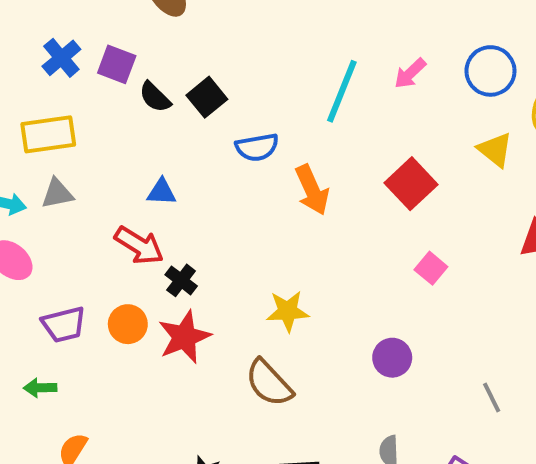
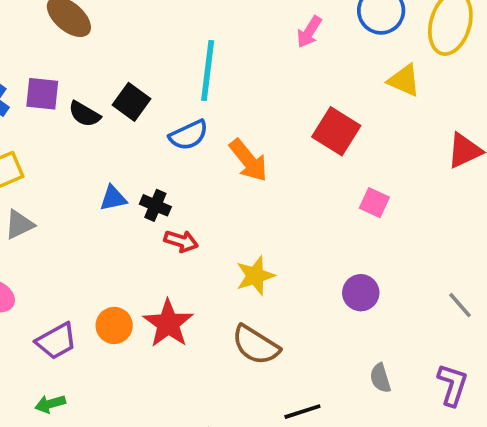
cyan line: (342, 91) -> (208, 70), moved
red arrow: (139, 245) -> (181, 241), moved, size x0.7
black cross: (181, 280) -> (155, 205), moved

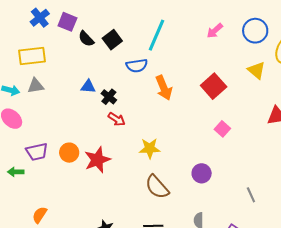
brown semicircle: (256, 345) -> (157, 187), moved
green arrow: (50, 404) -> (16, 172), moved

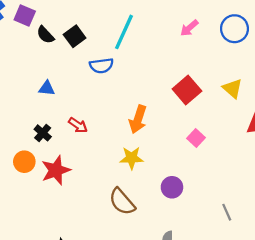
yellow triangle: (256, 70) -> (233, 88), moved
orange arrow: (164, 88) -> (138, 119), moved, turned 40
black cross: (109, 97) -> (43, 133), moved
yellow star: (150, 148) -> (131, 158), moved

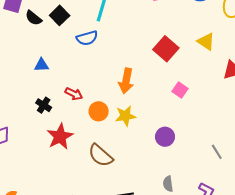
orange circle: (24, 162) -> (99, 111), moved
brown semicircle: (122, 202) -> (101, 155), moved

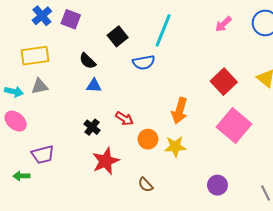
black semicircle: (33, 18) -> (88, 61), moved
pink square: (180, 90) -> (234, 126), size x2.0
purple circle: (165, 137) -> (217, 185), moved
brown semicircle: (101, 155) -> (146, 185), size x0.6

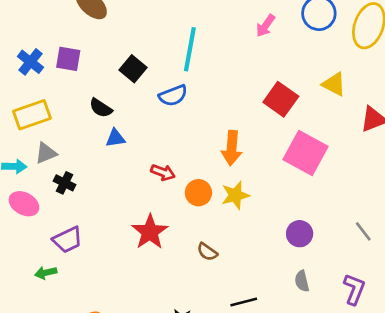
black cross: (92, 127) -> (64, 183), moved

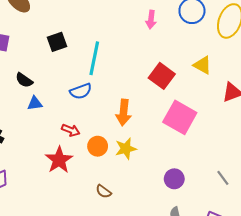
pink arrow: (266, 26) -> (151, 20), turned -30
cyan line: (190, 49) -> (94, 58), moved
black square: (133, 69) -> (57, 42), moved, turned 30
blue semicircle: (173, 95) -> (81, 91), moved
red star: (150, 232) -> (59, 160), moved

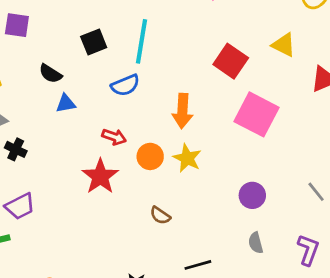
black square: (57, 42) -> (94, 42), moved
yellow star: (126, 149) -> (187, 158), turned -30

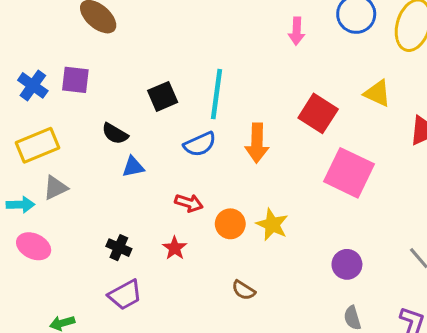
orange arrow: (182, 111) -> (257, 143), moved
black cross: (16, 149) -> (119, 248), moved
red star: (100, 176) -> (175, 248), size x0.6
purple trapezoid: (20, 206) -> (125, 295), moved

